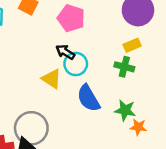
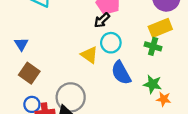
yellow rectangle: (132, 45) -> (160, 28), size x1.5
black arrow: (65, 52) -> (102, 20), moved, turned -77

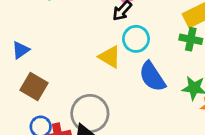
blue triangle: (21, 44) -> (21, 50), turned 32

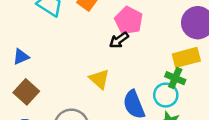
cyan circle: (136, 39) -> (166, 95), moved

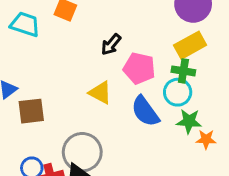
pink pentagon: (129, 21) -> (139, 68), moved
brown square: (26, 92) -> (31, 111), moved, turned -35

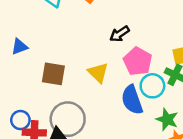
cyan circle: (178, 92) -> (152, 86), moved
brown square: (31, 111) -> (53, 74), moved

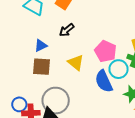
black arrow: (120, 34) -> (67, 30), moved
blue triangle: (19, 47) -> (41, 46), moved

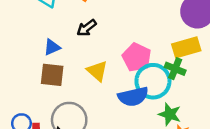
cyan circle: (119, 69) -> (153, 81), size x1.4
blue semicircle: (104, 81) -> (133, 97), turned -80

